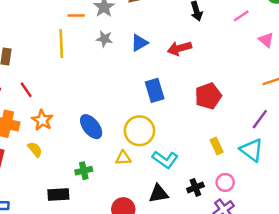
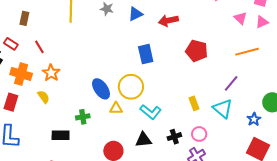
red pentagon: (208, 96) -> (197, 51), moved, turned 30
blue ellipse: (91, 127) -> (101, 89), moved

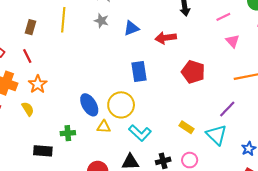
brown rectangle: (24, 18) -> (31, 27), moved
pink triangle: (240, 18) -> (233, 41), moved
yellow rectangle: (194, 103) -> (186, 127), turned -40

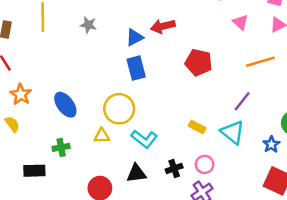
gray star: (101, 21) -> (88, 25), moved
blue triangle: (131, 28) -> (135, 37), moved
blue ellipse: (89, 105) -> (65, 105), moved

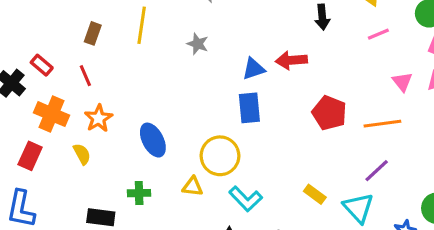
pink triangle: (240, 22) -> (402, 82), moved
orange line: (260, 62) -> (382, 124), moved

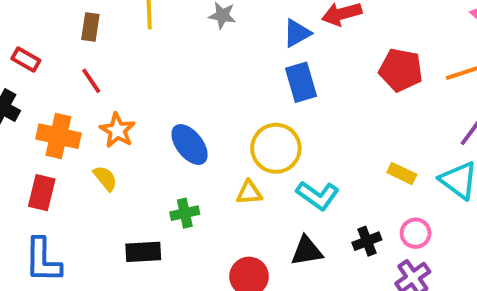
red rectangle: (42, 65) -> (26, 60), moved

